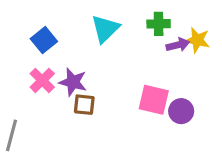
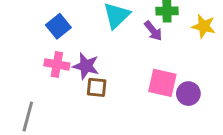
purple arrow: (178, 45) -> (153, 31), moved, turned 65
pink cross: (42, 80) -> (57, 64), turned -35

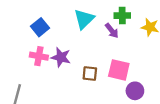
brown square: (97, 87) -> (90, 73), moved
purple circle: (188, 94) -> (135, 91), moved

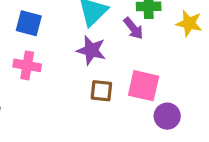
blue square: (40, 27) -> (29, 23), turned -36
purple star: (61, 57) -> (91, 50), moved

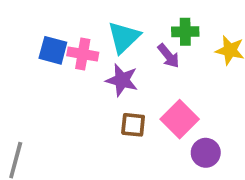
pink cross: (27, 65) -> (83, 54), moved
pink square: (144, 86) -> (180, 119), turned 32

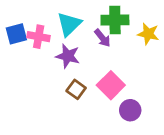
green cross: (185, 32) -> (115, 20), size x1.4
blue square: (53, 50) -> (16, 34), turned -30
brown square: (133, 125) -> (76, 89), turned 30

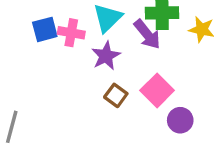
purple arrow: (102, 38) -> (147, 34), size x1.4
purple star: (68, 56) -> (106, 56), turned 30

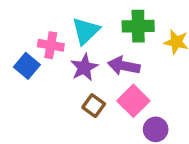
blue square: (45, 29) -> (27, 66), moved, turned -35
purple arrow: (147, 34) -> (124, 66), moved, turned 140

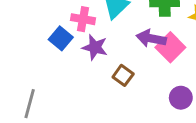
purple star: (84, 67) -> (95, 47), moved, turned -30
pink square: (133, 101) -> (170, 47), moved

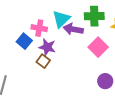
purple arrow: (151, 38) -> (73, 29), moved
brown square: (123, 75) -> (43, 61), moved

